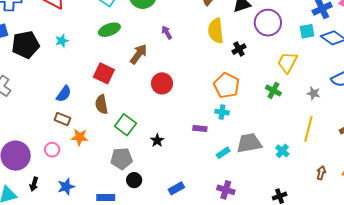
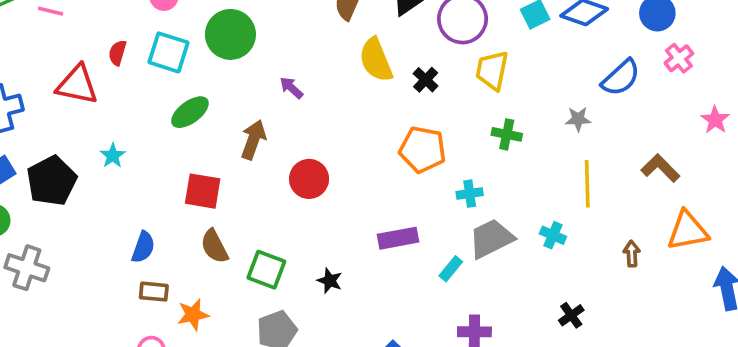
yellow trapezoid: (287, 62) -> (492, 70), moved
cyan cross: (222, 112) -> (470, 194), moved
purple rectangle: (200, 129) -> (398, 238), size x1.5

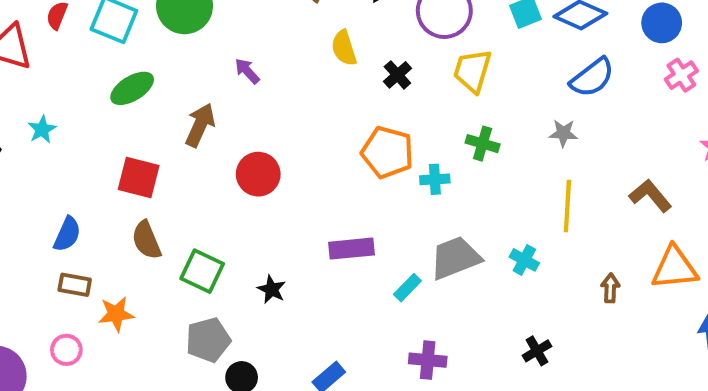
yellow semicircle: (376, 60) -> (344, 48), size x0.7
blue semicircle: (621, 78) -> (592, 78), moved
cyan cross: (470, 194) -> (435, 179), moved

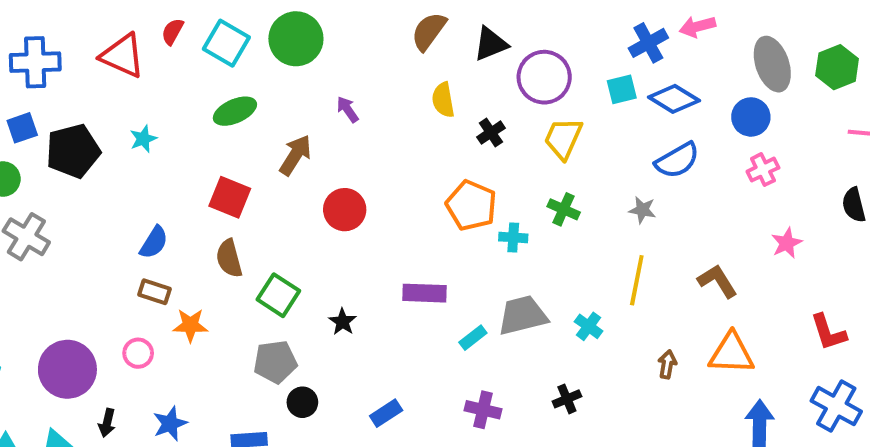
black cross: (537, 351) -> (567, 399), moved

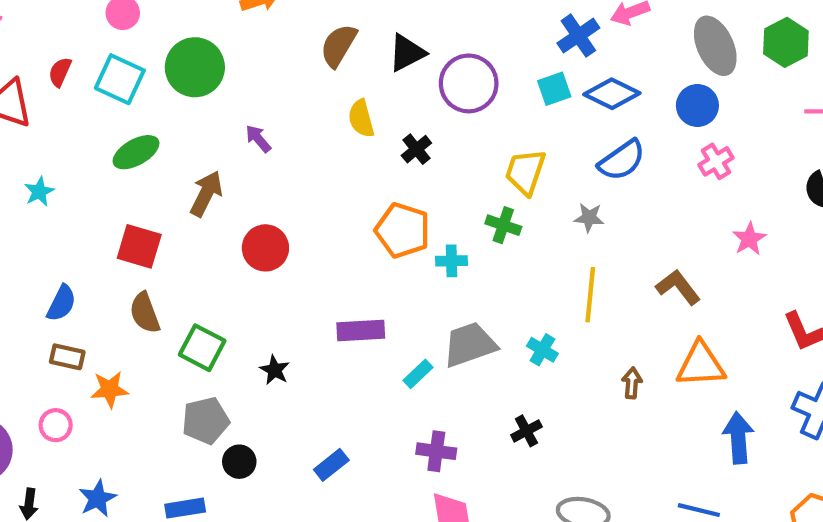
yellow trapezoid: (563, 138) -> (525, 172), moved

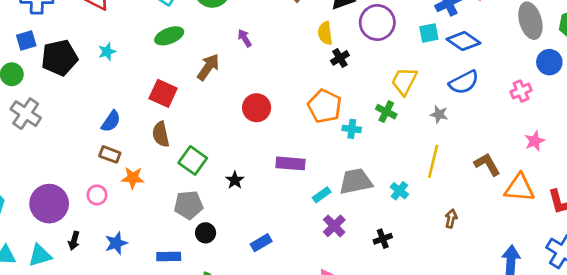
blue circle: (697, 105) -> (549, 62), moved
yellow semicircle: (361, 119) -> (325, 33), moved
red circle: (265, 248) -> (257, 108), moved
orange triangle: (701, 365) -> (519, 188), moved
purple cross: (436, 451) -> (334, 226), moved, turned 30

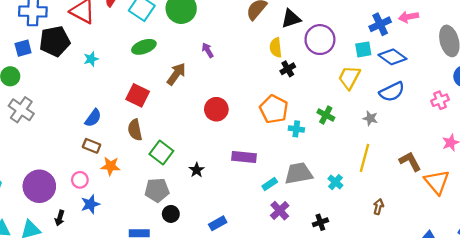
black pentagon: (60, 58) -> (55, 41), moved
yellow trapezoid: (404, 81) -> (349, 77), moved
orange triangle: (519, 188) -> (437, 182), turned 44
blue star: (116, 243) -> (90, 204), moved

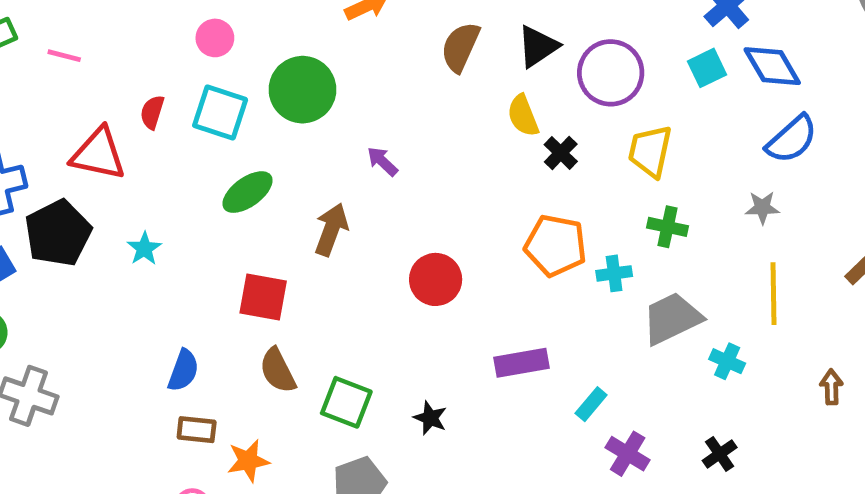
blue diamond: (392, 57) -> (772, 66), turned 40
yellow trapezoid: (349, 77) -> (650, 151), moved
gray trapezoid: (299, 173) -> (672, 318), moved

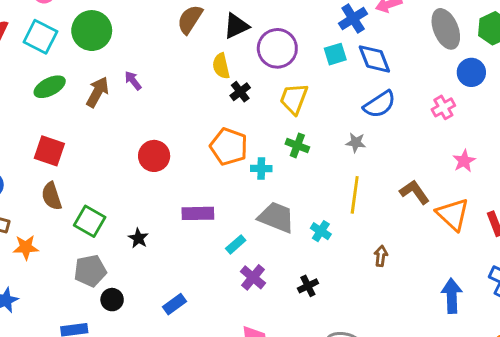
brown arrow: (331, 230) -> (97, 92), moved
gray trapezoid: (672, 318) -> (276, 217), moved, turned 39

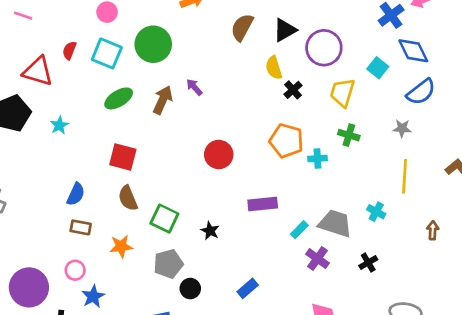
cyan square: (335, 54) -> (378, 68), moved, turned -30
gray trapezoid: (276, 217) -> (335, 223), moved
orange star: (26, 247) -> (121, 246), moved

